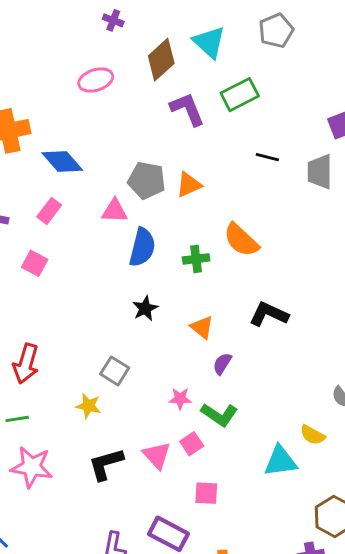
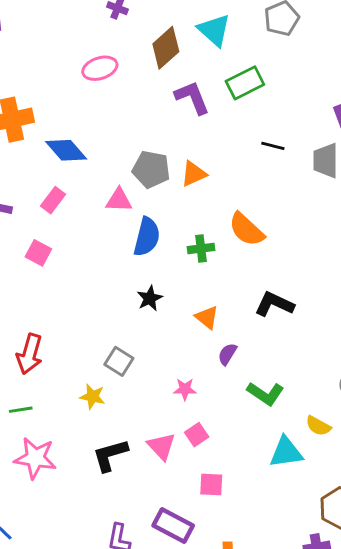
green L-shape: (219, 415) -> (265, 394), moved

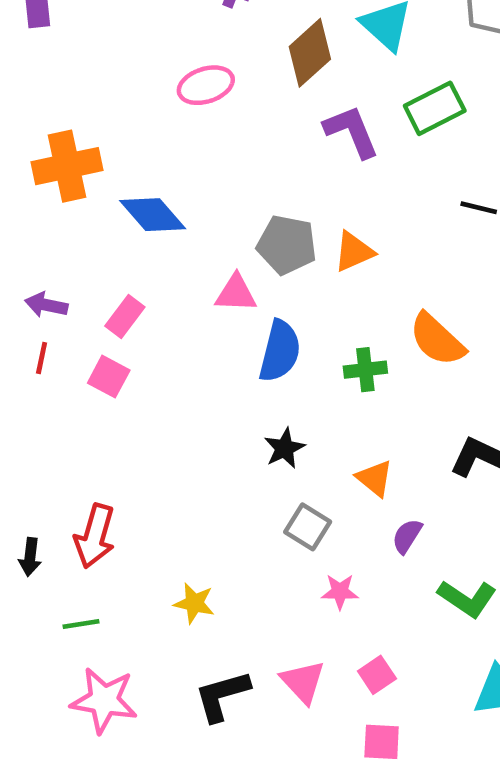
pink rectangle: (53, 200) -> (125, 316), moved
gray square: (119, 361) -> (308, 527), moved
pink square: (197, 435) -> (377, 675), moved

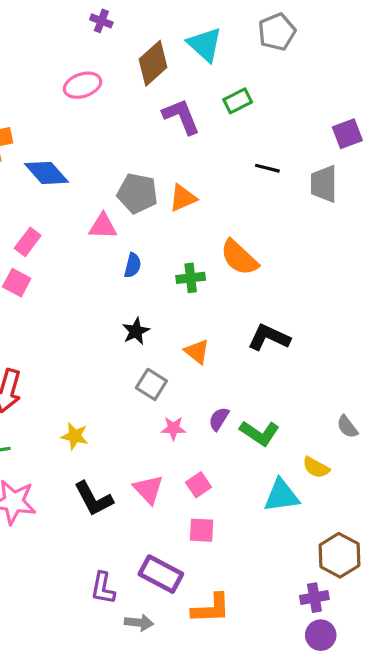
green rectangle: (435, 108) -> (238, 101), size x0.7
blue semicircle: (280, 351) -> (133, 265), size x0.6
purple semicircle: (407, 536) -> (219, 419), moved
black L-shape: (222, 696) -> (93, 499), turned -102

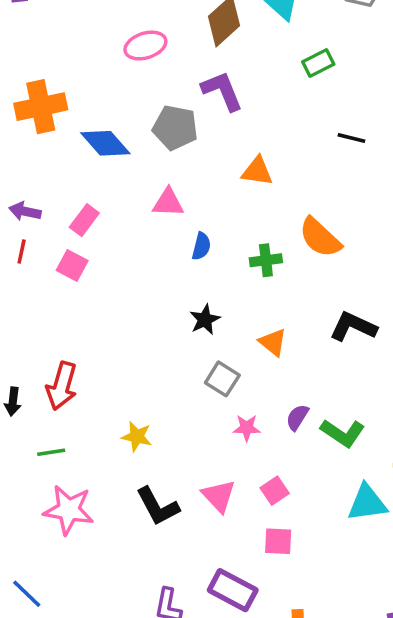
purple L-shape: (181, 117) -> (222, 91), moved
gray pentagon: (137, 193) -> (175, 128), moved
orange triangle: (183, 198) -> (257, 171), turned 32

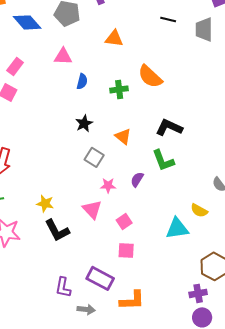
green L-shape: (343, 433) -> (163, 160), moved, turned 35
yellow star: (137, 437) -> (45, 203), moved
pink triangle: (219, 496) -> (92, 209), moved

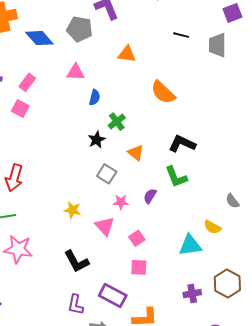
green cross: (119, 89) -> (117, 122), moved, turned -30
yellow star: (45, 203) -> (73, 210), moved
black L-shape: (57, 230) -> (77, 261), moved
purple cross: (198, 293) -> (192, 294), moved

